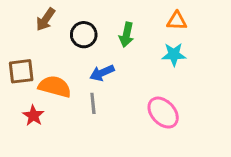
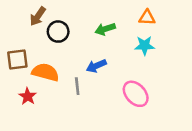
black circle: (84, 35) -> (58, 32), moved
green arrow: (126, 35) -> (105, 29), turned 60
blue arrow: (102, 73) -> (96, 66), moved

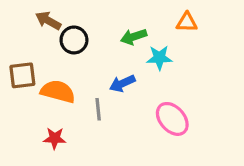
brown arrow: (38, 16) -> (48, 21), turned 84
cyan star: (145, 46) -> (159, 58), moved
red star: (28, 96) -> (55, 138), moved, turned -30

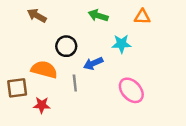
green arrow: (134, 37) -> (98, 16), moved, turned 36
black circle: (74, 40) -> (66, 46), moved
brown square: (22, 75) -> (17, 88), moved

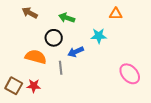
green arrow: (98, 16) -> (67, 18), moved
brown square: (17, 88) -> (14, 86), moved, turned 36
pink ellipse: (131, 90) -> (130, 74), moved

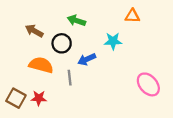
brown arrow: (30, 13) -> (34, 31), moved

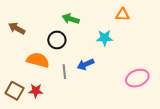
brown arrow: (34, 31) -> (17, 28), moved
blue arrow: (87, 59) -> (85, 64), moved
pink ellipse: (148, 84) -> (137, 78), turned -70

